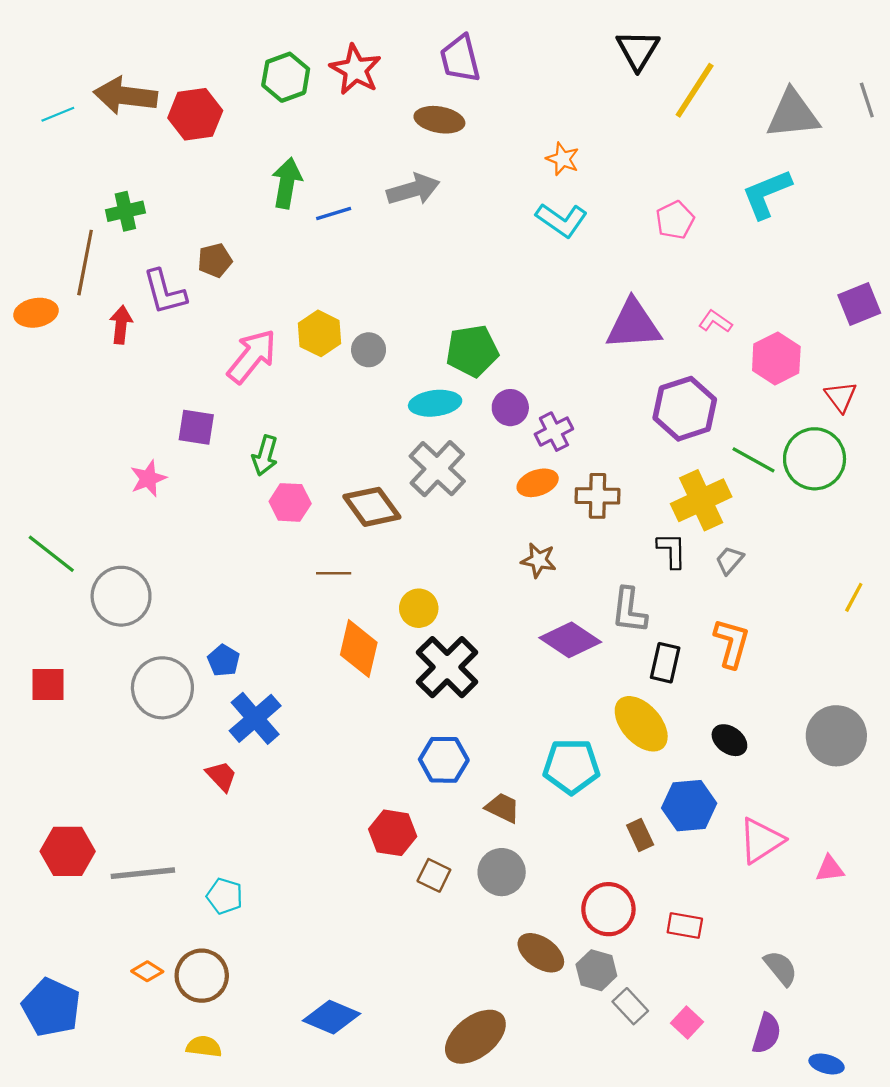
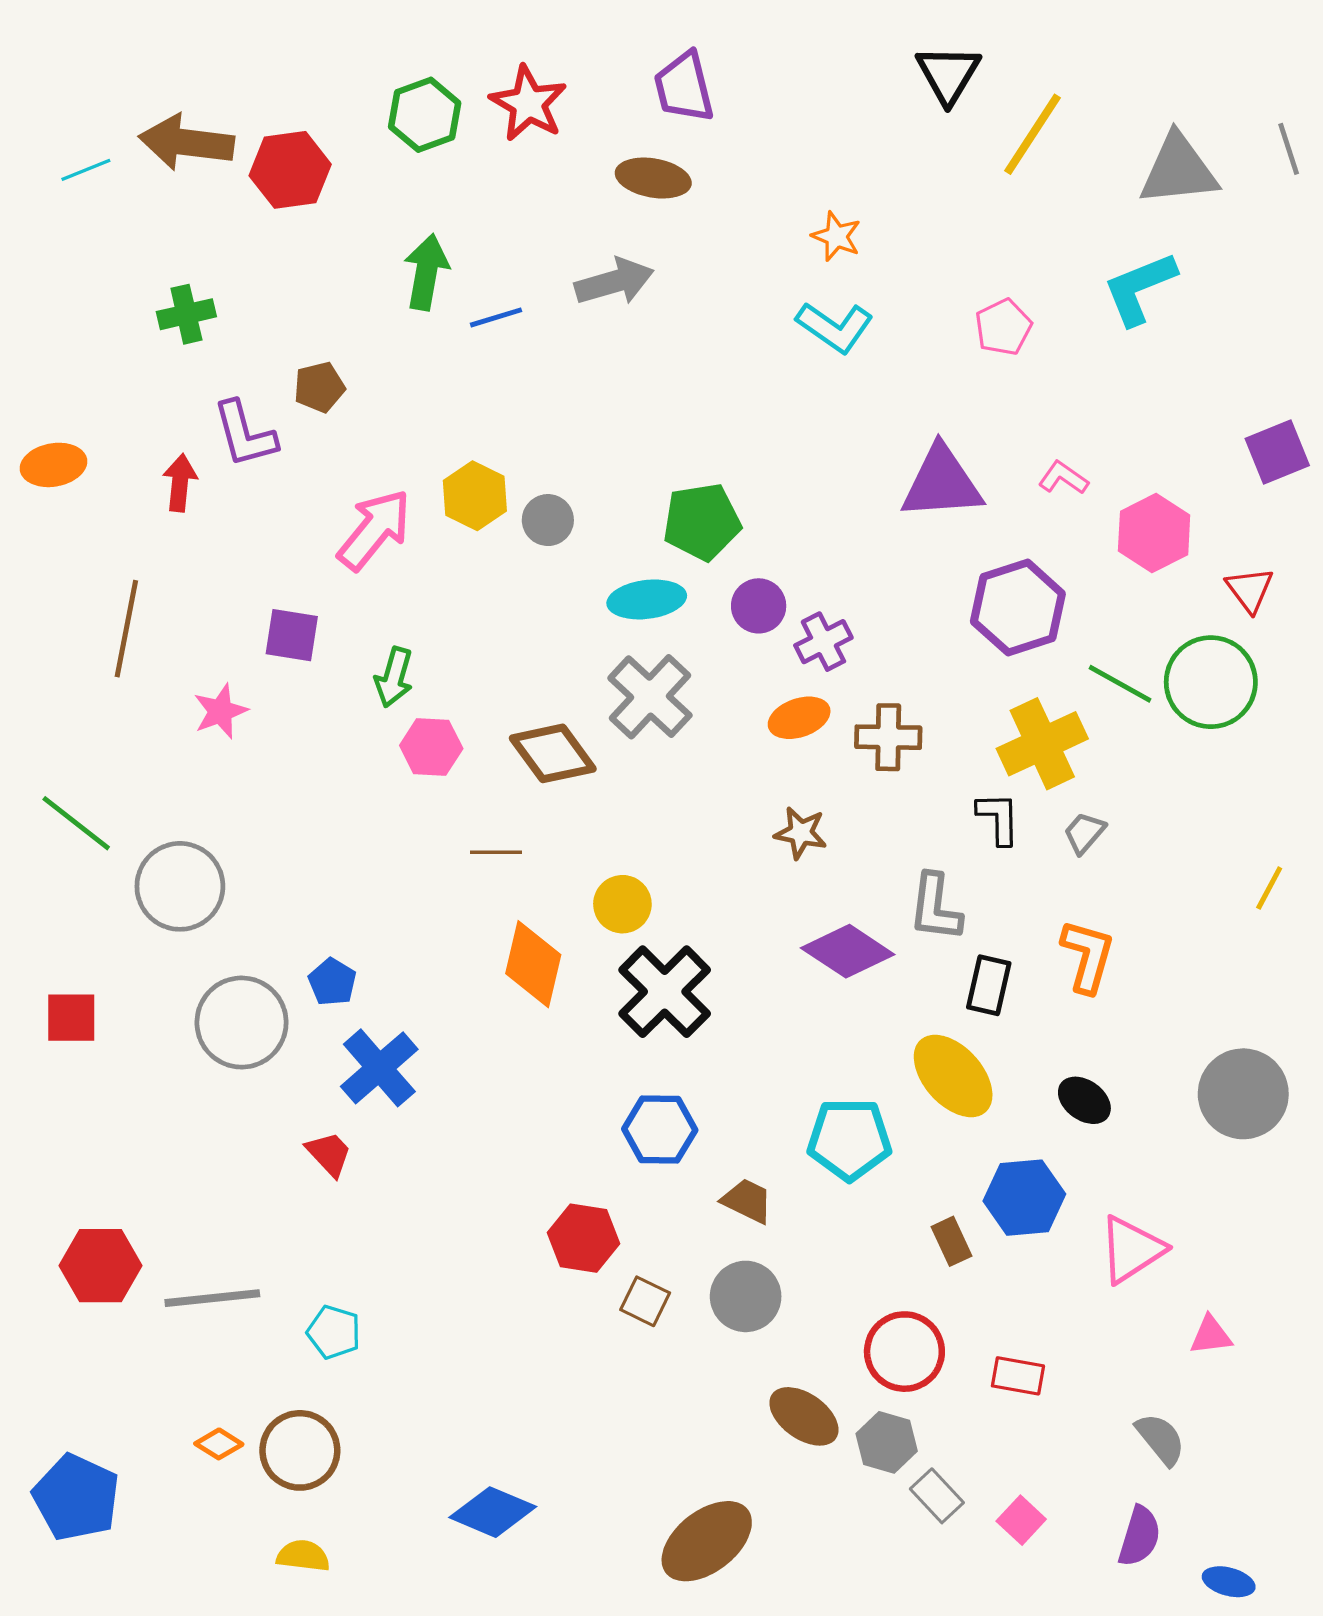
brown line: (85, 263) -> (126, 629), moved
pink triangle: (830, 869) -> (1211, 1335), moved

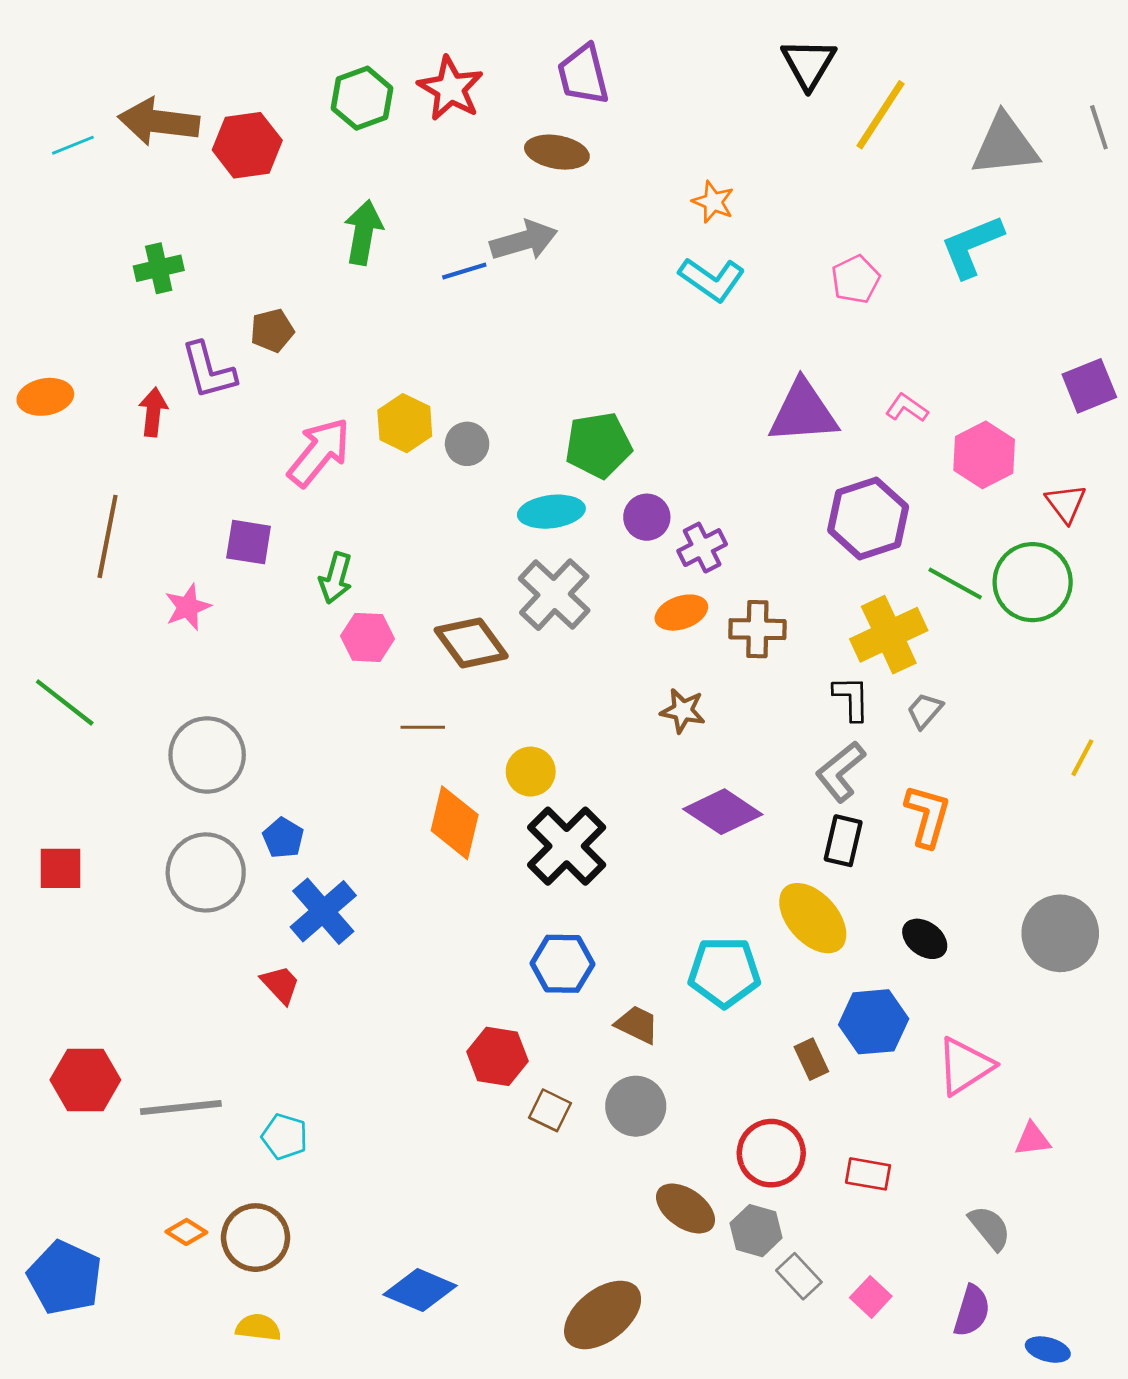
blue line: (496, 317) -> (464, 271), moved
gray circle: (180, 886) -> (207, 755), moved
gray L-shape: (935, 907) -> (840, 772), moved, turned 44

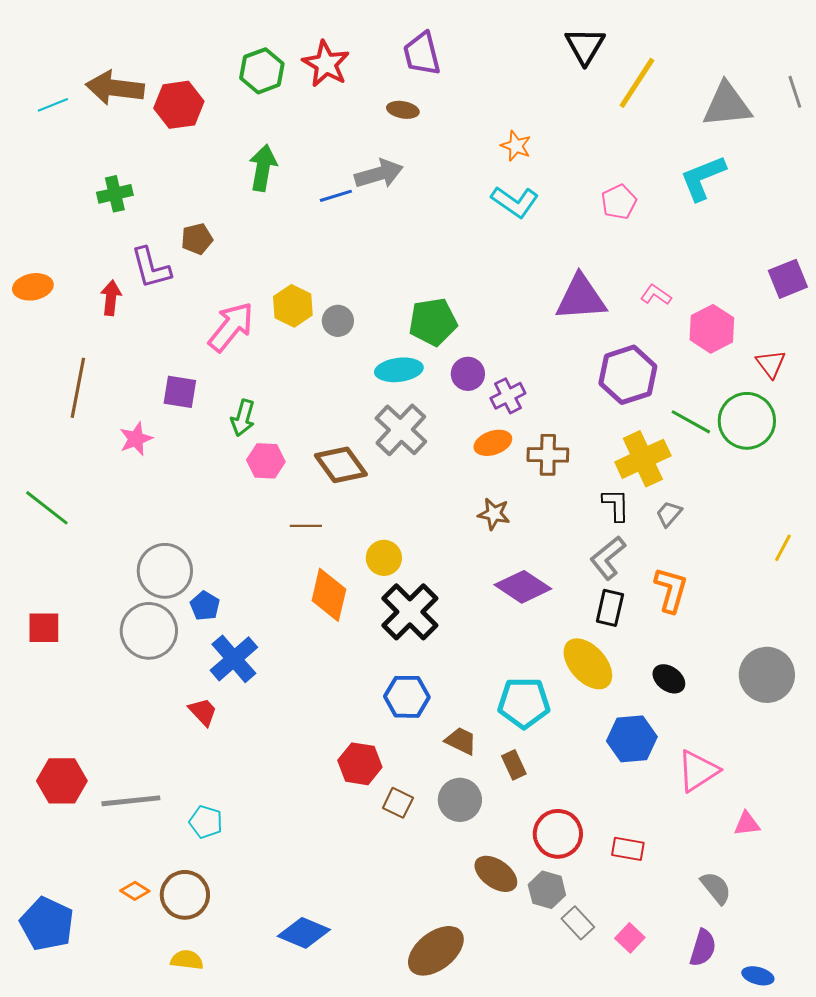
brown ellipse: (557, 152) -> (403, 110), size x0.7
gray circle: (207, 755) -> (165, 571), moved
brown rectangle: (811, 1059) -> (514, 765), moved

